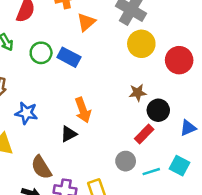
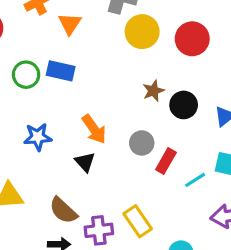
blue star: (26, 113) -> (38, 137), moved
black triangle: (69, 134) -> (85, 162), turned -30
red rectangle: (144, 134) -> (166, 161), moved
gray circle: (126, 161) -> (142, 143), moved

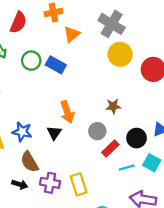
brown star: (153, 91) -> (113, 106), moved
black circle: (184, 105) -> (137, 138), moved
blue star: (38, 137) -> (22, 132), moved

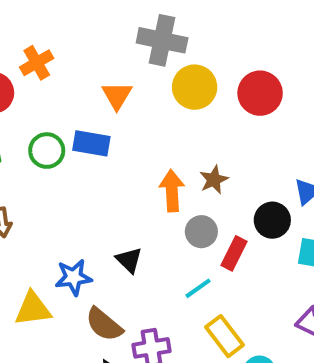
orange cross: (54, 13) -> (37, 63), moved
orange triangle: (72, 34) -> (117, 96), moved
orange arrow: (67, 112) -> (172, 191), moved, turned -145
cyan line: (127, 167) -> (198, 288), moved
yellow rectangle: (79, 184) -> (225, 336), moved

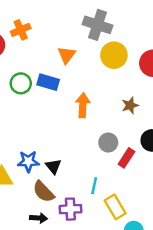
brown star: (214, 180) -> (130, 105), moved
orange arrow: (172, 191) -> (83, 105), moved
black triangle: (129, 260) -> (53, 166), moved
cyan line: (198, 288) -> (94, 186), moved, turned -49

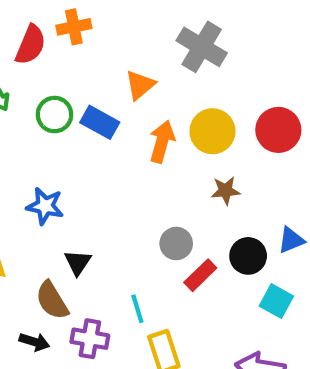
yellow circle: (114, 55) -> (212, 131), moved
orange arrow: (83, 105) -> (162, 142), moved
blue star: (28, 161) -> (45, 206), moved
cyan line: (94, 186) -> (137, 309), turned -42

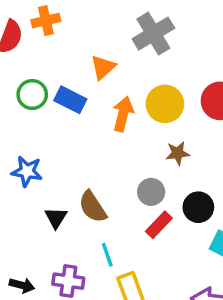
gray cross: (202, 47) -> (153, 34), turned 30
gray circle: (176, 244) -> (151, 192), moved
brown semicircle: (52, 300) -> (93, 207), moved

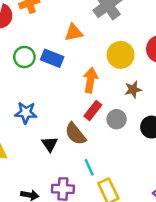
orange triangle: (103, 67) -> (74, 33), turned 36
orange arrow: (123, 114) -> (90, 80), moved
red rectangle: (159, 225) -> (93, 111), moved

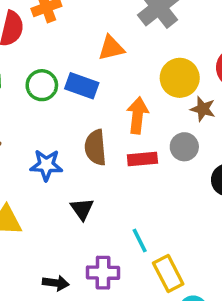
brown star: (133, 90) -> (203, 109), moved, turned 30
red rectangle: (93, 111) -> (142, 159), turned 48
gray circle: (117, 119) -> (184, 147), moved
brown semicircle: (75, 134) -> (95, 148), moved, turned 35

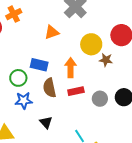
green circle: (42, 85) -> (18, 78), moved
blue rectangle: (82, 86) -> (39, 65), moved
gray circle: (184, 147) -> (100, 99), moved

